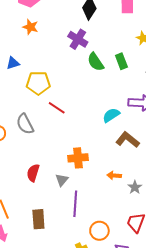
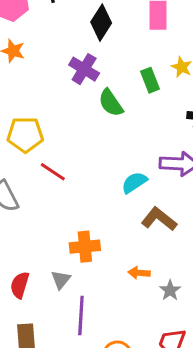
green rectangle: (121, 61) -> (150, 80), moved
red semicircle: (33, 173) -> (20, 285), moved

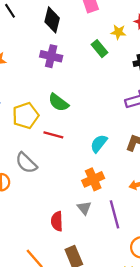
green semicircle: (111, 103) -> (58, 102), moved
cyan semicircle: (134, 182) -> (99, 143), moved
purple line: (81, 315) -> (115, 214), moved

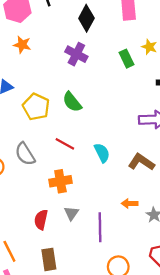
yellow pentagon: (26, 116) -> (36, 107), turned 30
red line: (53, 135) -> (65, 144), moved
cyan semicircle: (99, 143) -> (102, 153), turned 102
orange cross: (93, 179) -> (60, 181), moved

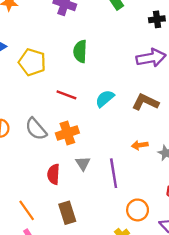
green semicircle: (72, 102) -> (80, 51), moved, turned 50
cyan semicircle: (102, 153) -> (105, 99), turned -96
gray semicircle: (25, 154) -> (36, 129), moved

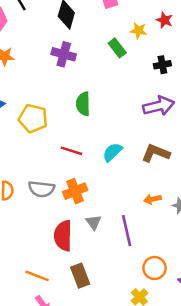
gray semicircle: (36, 129) -> (41, 189), turned -40
red semicircle: (53, 174) -> (63, 236), size x1.4
orange line: (27, 210) -> (37, 276), turned -30

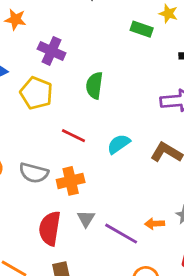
green rectangle: (117, 48) -> (142, 29), turned -42
purple cross: (64, 54) -> (52, 51), moved
orange arrow: (152, 199) -> (155, 224), moved
purple line: (127, 231) -> (121, 234), turned -56

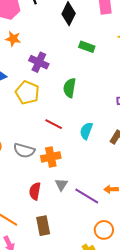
green rectangle: (142, 29) -> (87, 47), moved
cyan semicircle: (119, 144) -> (86, 131), turned -36
red semicircle: (50, 228) -> (35, 191), size x0.7

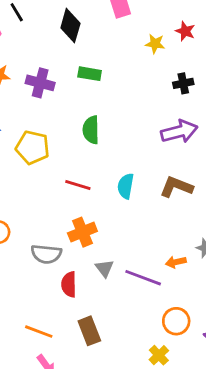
green rectangle: (87, 47) -> (90, 74), moved
purple cross: (39, 62) -> (40, 83), moved
gray semicircle: (24, 151) -> (46, 254), moved

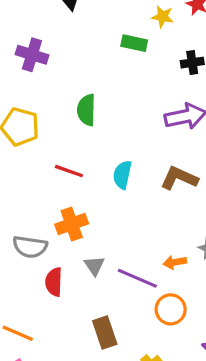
green rectangle: (90, 74) -> (134, 43), moved
orange circle: (176, 321) -> (171, 309), moved
brown rectangle: (89, 331) -> (105, 333), moved

